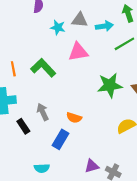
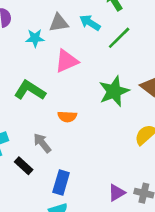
cyan arrow: (104, 26) -> (90, 23), turned -126
orange semicircle: (74, 118) -> (67, 117), moved
blue rectangle: (61, 139) -> (61, 183), moved

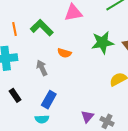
black rectangle: (24, 166) -> (15, 95), moved
purple triangle: (117, 193) -> (87, 116), turned -32

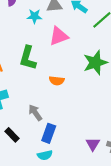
green L-shape: (42, 28) -> (28, 58), turned -110
gray arrow: (42, 68) -> (35, 113), moved

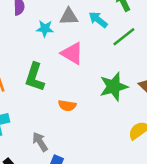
pink triangle: (59, 36) -> (72, 53), turned 48

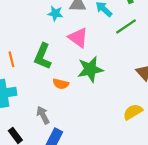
green star: (114, 87) -> (90, 69), moved
orange semicircle: (67, 106) -> (61, 84), moved

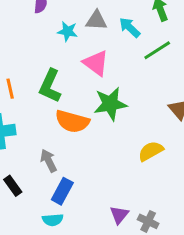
orange semicircle: (61, 84) -> (72, 121), size x1.6
yellow semicircle: (133, 112) -> (151, 151), moved

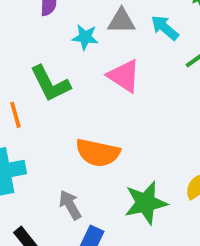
green L-shape: (50, 86) -> (50, 84), moved, turned -48
green star: (110, 104) -> (146, 203), moved

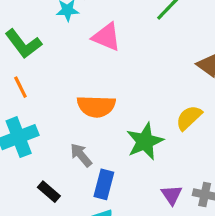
green L-shape: (50, 84) -> (23, 44), moved

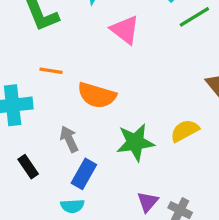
orange line: (20, 87) -> (51, 71), moved, turned -70

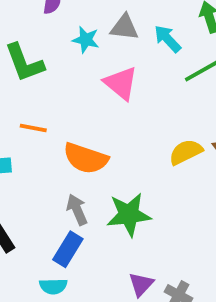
yellow semicircle: (185, 131) -> (186, 152), moved
gray arrow: (69, 139) -> (77, 210), moved

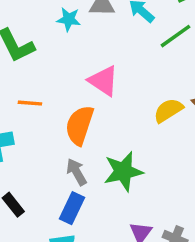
pink triangle: (121, 83) -> (103, 81), moved
orange semicircle: (86, 158) -> (80, 125), turned 96

